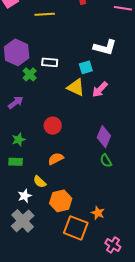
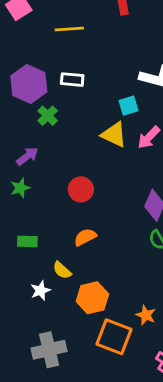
white rectangle: (50, 62) -> (72, 80), moved
green star: (19, 140) -> (20, 188), moved
gray cross: (23, 221) -> (49, 350), moved, turned 30

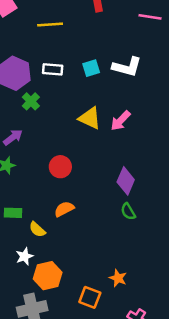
cyan square: (129, 106) -> (91, 68), moved
yellow semicircle: (62, 270) -> (37, 229), moved
orange hexagon: (92, 298) -> (48, 276), moved
orange square: (114, 337) -> (90, 297), size x0.7

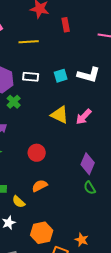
orange hexagon: (48, 276) -> (42, 233), moved

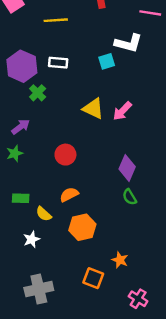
white L-shape: (89, 75) -> (128, 43), moved
cyan square: (61, 76) -> (107, 61), moved
orange hexagon: (42, 233) -> (82, 227), moved

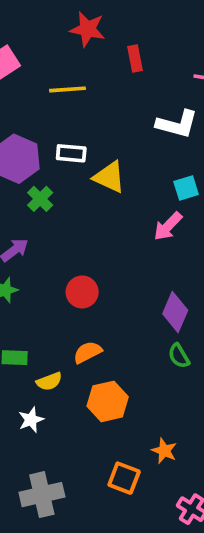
cyan square: (107, 61) -> (186, 188), moved
yellow triangle: (93, 109) -> (109, 177), moved
yellow semicircle: (44, 214) -> (49, 381), turned -63

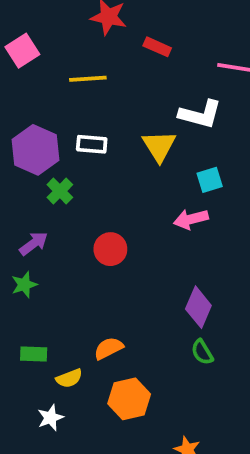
red rectangle: (135, 58) -> (157, 47), turned -55
yellow triangle: (109, 177) -> (159, 146), moved, turned 33
pink arrow: (168, 226) -> (191, 219), turned 32
red circle: (82, 292) -> (110, 249), moved

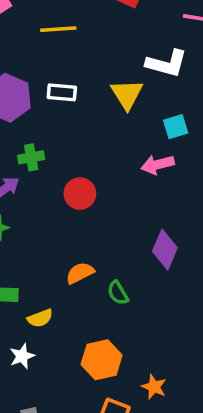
green cross: (60, 191) -> (31, 157), moved, turned 35
orange semicircle: (109, 348) -> (80, 273), moved
green semicircle: (202, 352) -> (118, 293), moved
orange hexagon: (129, 399) -> (102, 360), moved

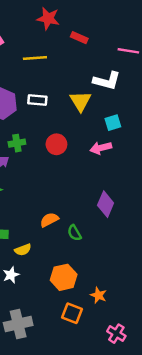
red circle: (80, 194) -> (56, 144), moved

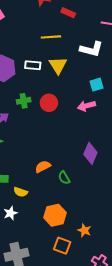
yellow line: (35, 58) -> (51, 37), moved
yellow triangle: (80, 101) -> (58, 65), moved
green cross: (17, 143) -> (24, 101), moved
yellow semicircle: (23, 250) -> (21, 192), turned 40

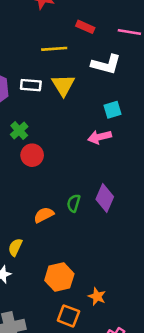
red rectangle: (68, 13) -> (85, 27), moved
green cross: (24, 101) -> (19, 131), turned -32
red circle: (49, 103) -> (32, 155), moved
green semicircle: (64, 178) -> (74, 203), moved, turned 48
yellow semicircle: (21, 192) -> (15, 247), turned 96

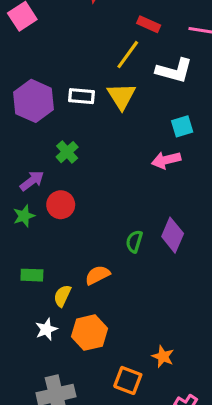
yellow line: (54, 49) -> (128, 55), moved, turned -50
red circle: (32, 155) -> (61, 205), moved
orange semicircle: (44, 215) -> (97, 275), moved
orange hexagon: (59, 277) -> (89, 333), moved

